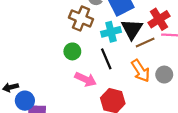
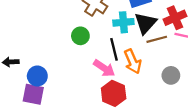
orange arrow: (141, 71) -> (133, 61), moved
pink arrow: (86, 79) -> (104, 68), moved
blue circle: (25, 101) -> (37, 76), moved

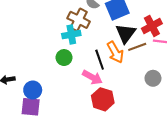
cyan cross: (123, 22) -> (71, 34), moved
green circle: (80, 36) -> (64, 58), moved
orange arrow: (133, 61) -> (115, 52), moved

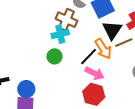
black line: (100, 60) -> (89, 57), turned 66
pink arrow: (92, 77) -> (95, 73), moved

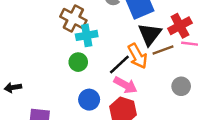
brown cross: (66, 20) -> (73, 18), moved
blue circle: (26, 89) -> (89, 100), moved

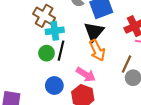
black triangle: (150, 34) -> (94, 32), moved
brown line: (163, 50) -> (127, 64), moved, turned -48
black line: (119, 65) -> (61, 51), moved, turned -36

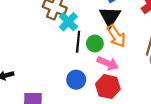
cyan cross: (55, 31) -> (68, 22), turned -30
green circle: (46, 53) -> (95, 44), moved

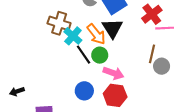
orange arrow: (116, 36) -> (96, 34), moved
black line: (78, 42) -> (84, 55), turned -36

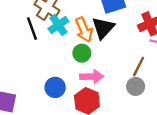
black line: (84, 55) -> (32, 29), moved
gray circle: (162, 66) -> (136, 86), moved
pink arrow: (113, 73) -> (92, 77), turned -36

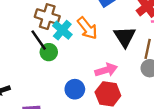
black triangle: (103, 28) -> (125, 37), moved
green circle: (82, 53) -> (49, 52), moved

